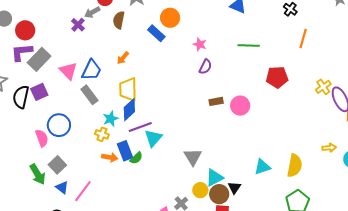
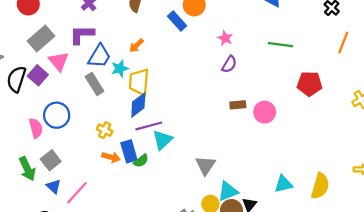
purple L-shape: (22, 52) -> (82, 35), moved
pink triangle: (68, 71) -> (59, 61), moved
purple square: (39, 92) -> (38, 75), turned -30
cyan star: (111, 119) -> (120, 68), moved

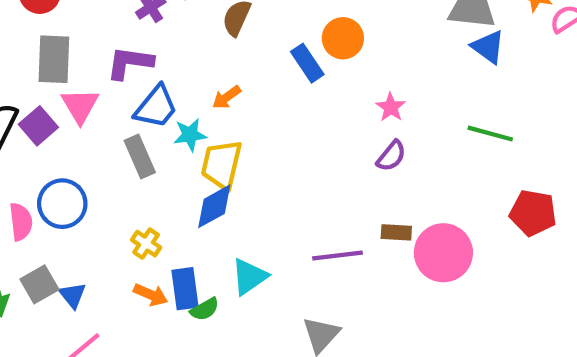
gray rectangle: (41, 39) -> (54, 59), turned -55
pink circle: (265, 112) -> (443, 253), size x1.4
purple line: (149, 126) -> (338, 256), moved
blue triangle: (54, 186) -> (72, 295), moved

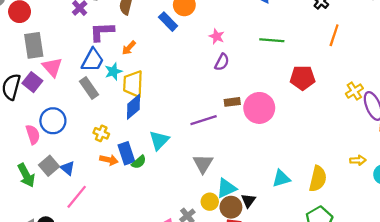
purple L-shape: (130, 63) -> (102, 32), moved

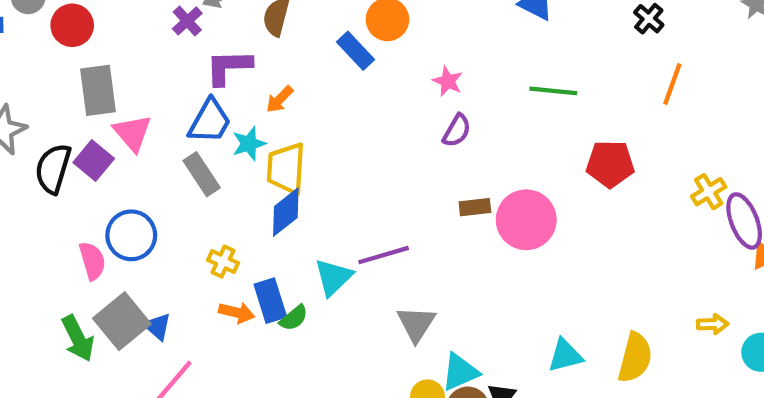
purple line: (204, 120) -> (384, 255), moved
gray square: (49, 166) -> (122, 321), size x1.4

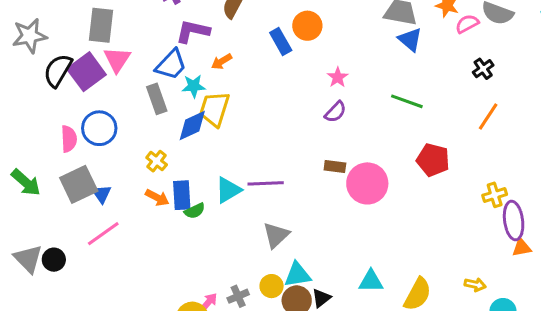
purple square: (94, 160) -> (86, 72), size x1.4
blue diamond: (286, 212) -> (192, 125), moved
green arrow: (78, 338) -> (26, 183), moved, turned -36

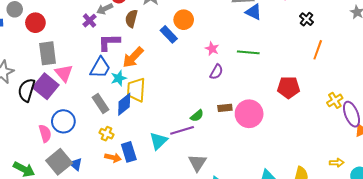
orange arrow: (222, 61) -> (133, 57), size x1.6
gray rectangle: (157, 99) -> (101, 103), moved
green line: (407, 101) -> (248, 52), moved
green semicircle: (195, 211) -> (197, 116), moved

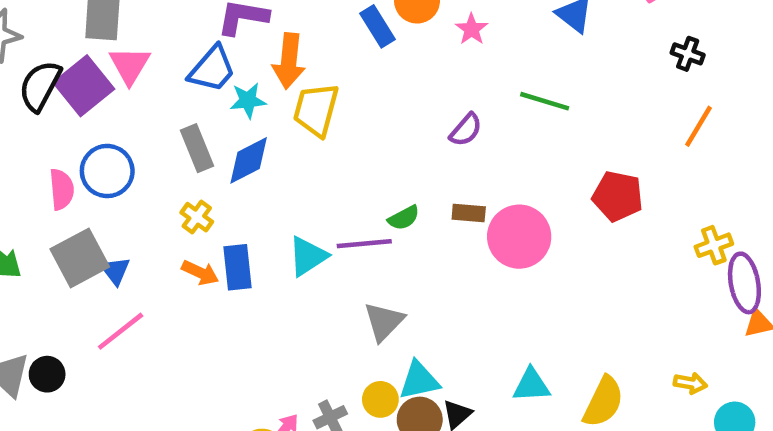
black cross: (307, 19) -> (688, 54), turned -32
pink star: (212, 49) -> (472, 29), moved
orange arrow: (133, 57) -> (289, 61), turned -50
yellow trapezoid: (136, 90) -> (316, 110), moved

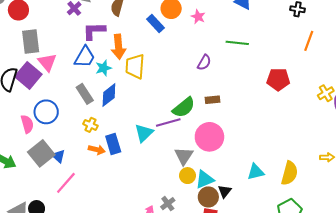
green semicircle: (404, 218) -> (184, 107), size x1.6
pink circle: (519, 237) -> (209, 137), moved
yellow circle: (380, 399) -> (188, 176), moved

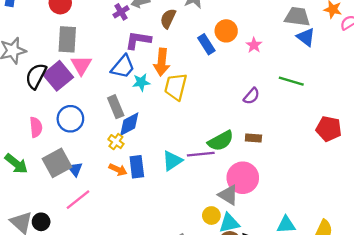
blue diamond: (109, 95) -> (129, 124), moved
pink semicircle: (27, 124) -> (36, 127), moved
gray triangle: (184, 156) -> (228, 195), moved, turned -42

